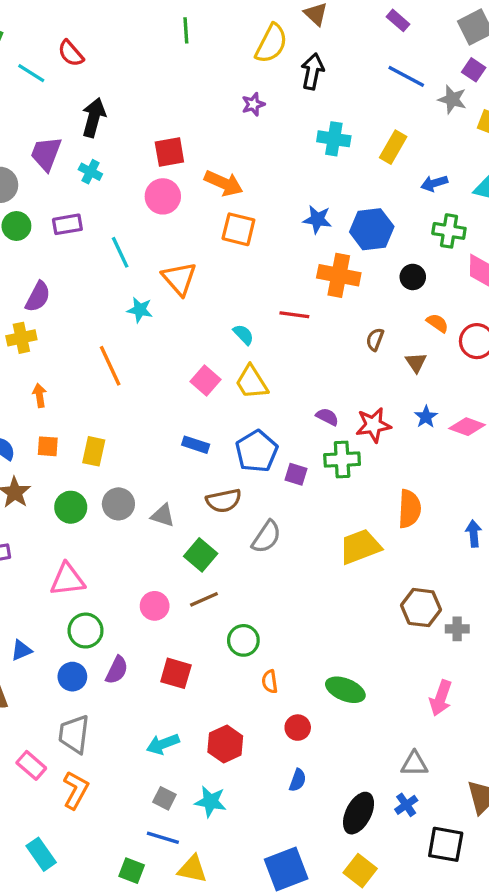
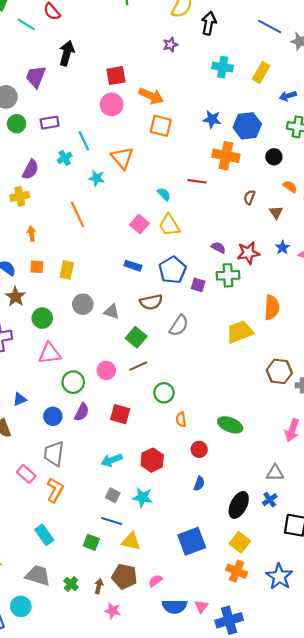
cyan cross: (90, 172) -> (65, 158), moved, turned 32
green circle: (71, 507) -> (42, 318), moved
green circle: (86, 631) -> (73, 382), moved
cyan rectangle: (41, 854) -> (44, 535), moved

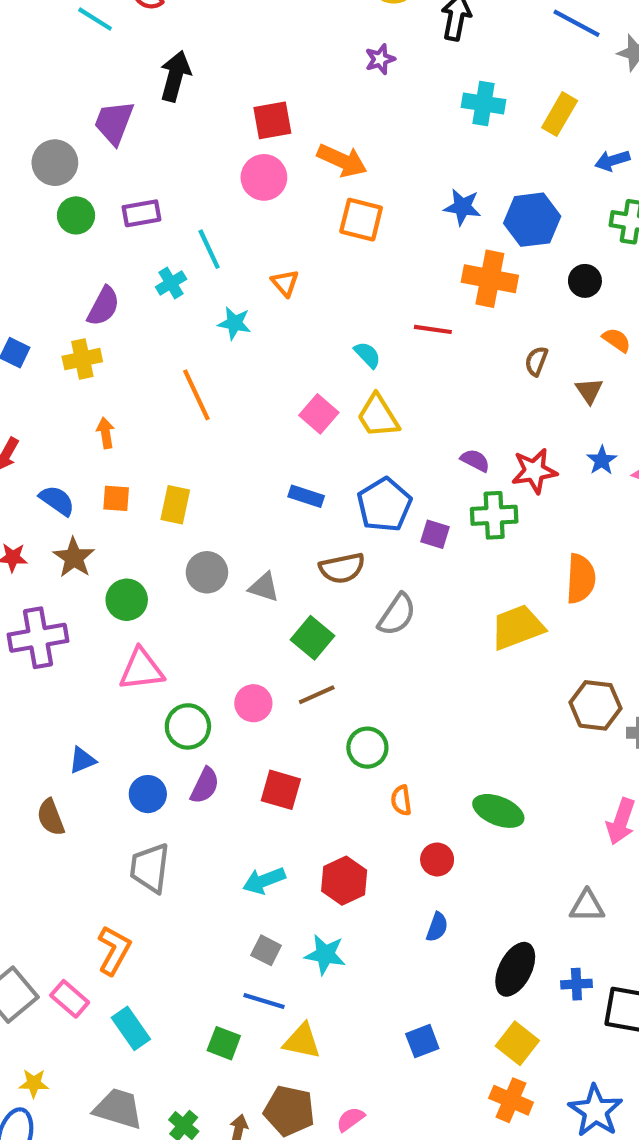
orange triangle: (122, 158) -> (285, 283), size x0.6
pink rectangle: (26, 474) -> (70, 999), moved
orange L-shape: (55, 490) -> (114, 950), moved
blue cross: (270, 500) -> (576, 984), moved, turned 32
blue square: (192, 541) -> (422, 1041), size x0.6

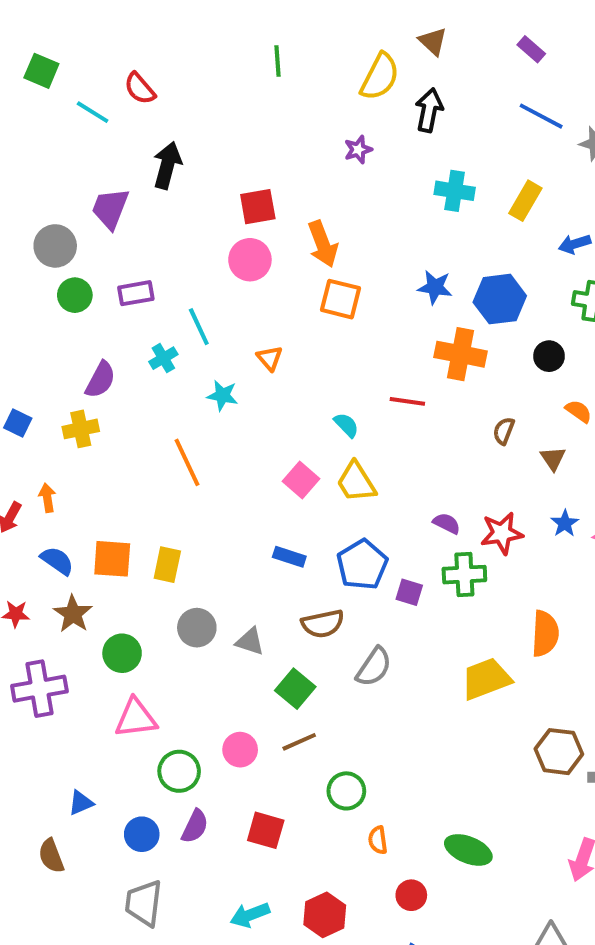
orange arrow: (342, 161) -> (323, 244), turned 45
orange arrow: (106, 433) -> (47, 498), moved
orange square: (116, 498) -> (112, 559), size x1.5

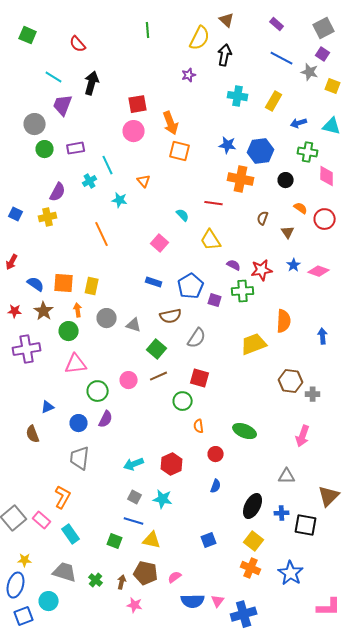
cyan line: (93, 112) -> (54, 77), moved
yellow trapezoid: (356, 482) -> (211, 240), moved
orange arrow: (47, 498) -> (78, 310), moved
red square: (266, 830) -> (200, 378), moved

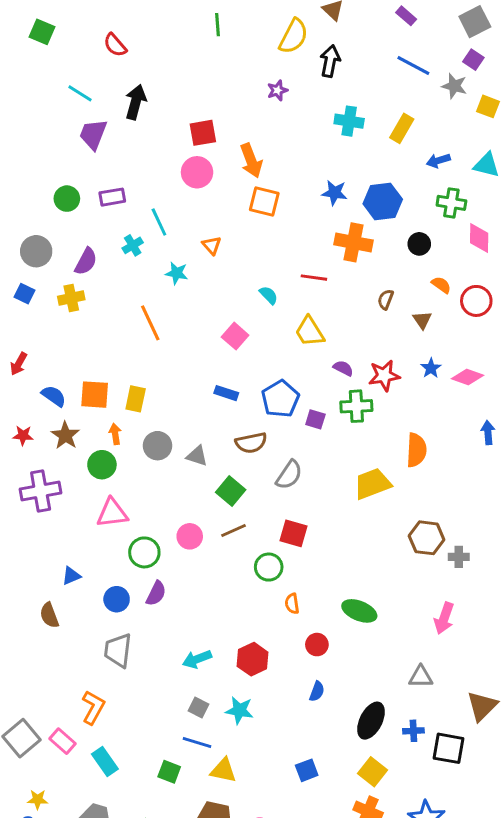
gray circle: (35, 124) -> (36, 251), moved
blue arrow: (323, 336) -> (488, 433), moved

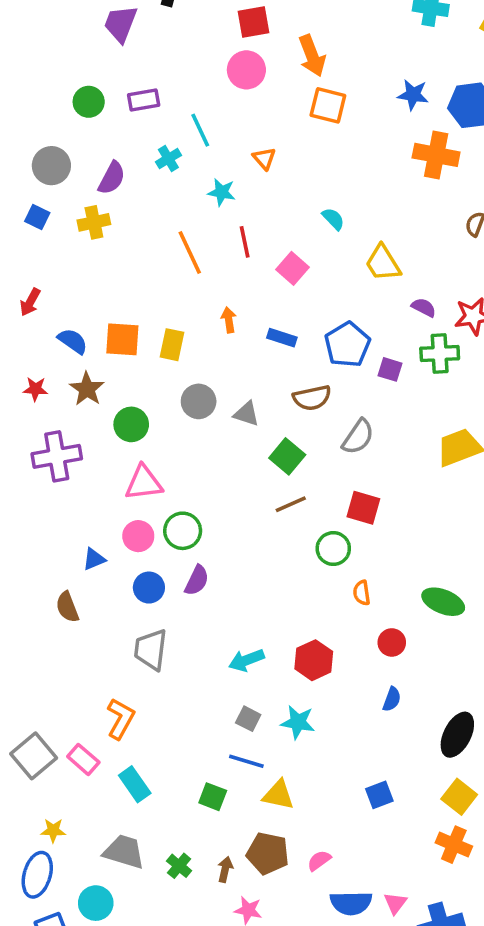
red line: (314, 278) -> (245, 242), moved, turned 70
orange arrow: (115, 434) -> (229, 320), moved
pink circle: (190, 536) -> (138, 536), moved

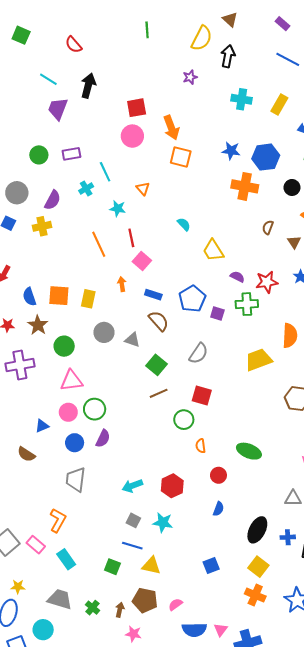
pink square: (293, 268) -> (142, 261), moved
blue semicircle: (73, 341) -> (29, 297), turned -144
brown semicircle: (312, 398) -> (159, 321), moved, turned -120
brown semicircle: (67, 607) -> (26, 454), turned -36

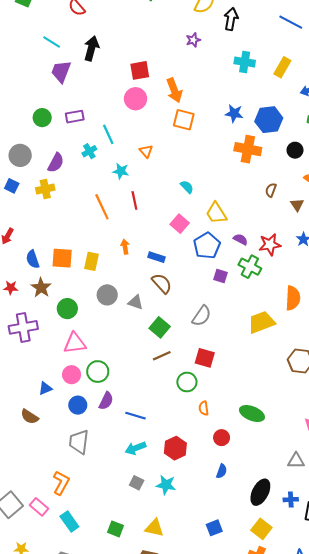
pink square: (142, 261) -> (180, 224), moved
blue pentagon: (192, 299) -> (207, 246), moved
green cross: (247, 304) -> (250, 267), turned 30
blue line: (132, 546) -> (136, 416), moved

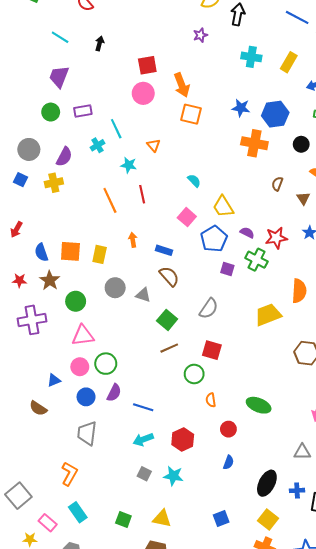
black arrow: (91, 48) -> (100, 43), size x0.6
purple trapezoid: (61, 71) -> (59, 77), moved
pink rectangle: (39, 507) -> (48, 523), moved

